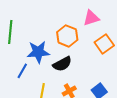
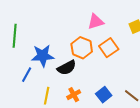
orange hexagon: (67, 36) -> (82, 48), moved

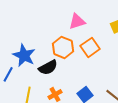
blue star: (43, 56) -> (24, 55), turned 30

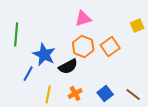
pink triangle: (77, 21) -> (83, 19), moved

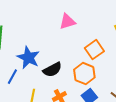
orange hexagon: (83, 47) -> (84, 74), moved

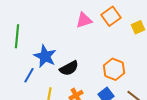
orange square: (94, 50) -> (111, 16), moved
orange hexagon: (84, 74) -> (114, 69), moved

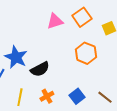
orange hexagon: (114, 69) -> (86, 53), moved

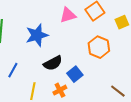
blue star: (16, 57) -> (37, 35), moved, turned 30
blue square: (77, 96) -> (75, 74), moved

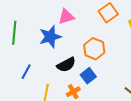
pink triangle: (68, 15) -> (66, 17), moved
orange hexagon: (99, 47) -> (94, 49), moved

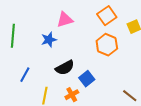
blue star: (50, 37) -> (49, 40), size x0.7
orange hexagon: (94, 49) -> (107, 45), moved

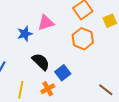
pink triangle: (65, 20) -> (46, 23), moved
black semicircle: (65, 68) -> (41, 62), turned -108

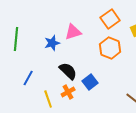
orange cross: (48, 89) -> (68, 92), moved
yellow line: (21, 90) -> (48, 99), turned -30

